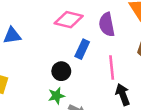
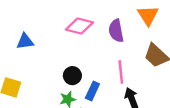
blue rectangle: (82, 49) -> (92, 91), moved

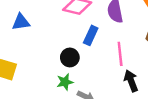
blue rectangle: (92, 91) -> (91, 35), moved

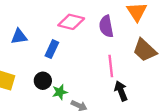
blue rectangle: (91, 35) -> (52, 49), moved
black circle: (70, 57) -> (43, 81), moved

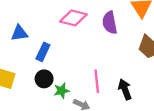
blue rectangle: (52, 49) -> (43, 52), moved
pink line: (111, 66) -> (97, 81), moved

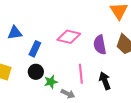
pink diamond: (73, 18) -> (69, 37), moved
purple semicircle: (110, 23) -> (100, 45), moved

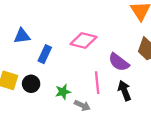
purple semicircle: (100, 45) -> (119, 62), moved, turned -42
black circle: (36, 72) -> (31, 84), moved

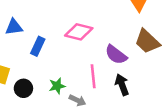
black circle: (31, 84) -> (23, 88), moved

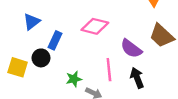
blue triangle: (14, 27) -> (32, 22), turned -30
black circle: (23, 88) -> (41, 58), moved

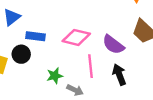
pink diamond: (95, 26) -> (76, 37), moved
blue rectangle: (55, 40) -> (36, 36), turned 72

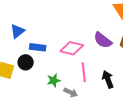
purple semicircle: (113, 45) -> (103, 40), moved

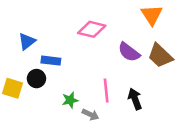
pink diamond: (72, 48) -> (92, 29), moved

